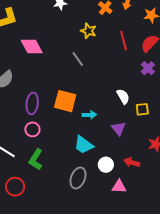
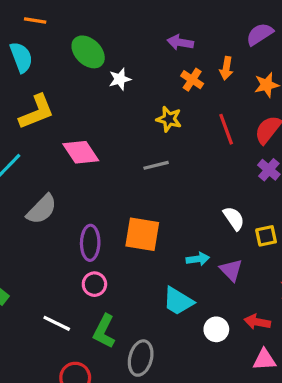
gray line: (78, 59) -> (156, 165), turned -63
cyan arrow: (89, 115) -> (198, 259), moved
gray ellipse: (78, 178) -> (141, 358), moved
pink triangle: (119, 187) -> (264, 360), moved

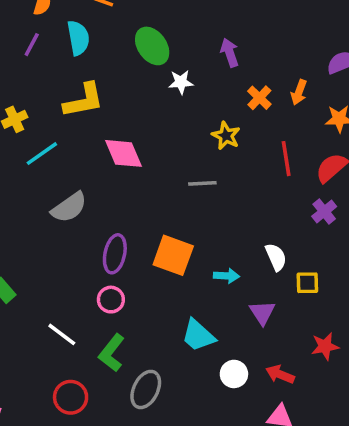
purple arrow: (180, 42) -> (230, 53), moved, turned 50
cyan arrow: (198, 259) -> (226, 276), moved

